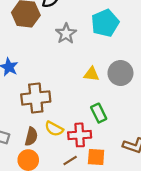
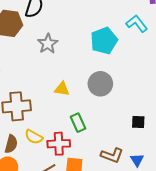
cyan pentagon: (105, 23) -> (104, 41), moved
yellow triangle: (91, 74) -> (62, 89), moved

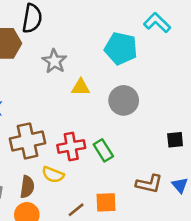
cyan pentagon: (104, 41) -> (121, 48), turned -30
yellow triangle: (62, 89) -> (81, 87), moved
red cross: (59, 144) -> (71, 146), moved

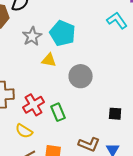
cyan pentagon: (121, 48) -> (63, 33), moved
red cross: (71, 146) -> (34, 105), turned -30
yellow semicircle: (53, 175) -> (24, 131), moved

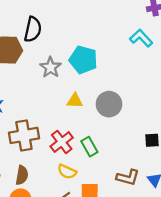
yellow triangle: (49, 60) -> (75, 101), moved
yellow semicircle: (24, 131) -> (67, 172), moved

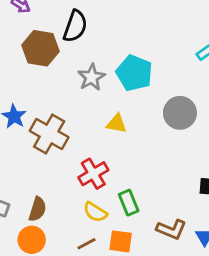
gray circle: (109, 104) -> (180, 113), moved
brown cross: (24, 135) -> (49, 134), moved, turned 32
green rectangle: (89, 147) -> (129, 203), moved

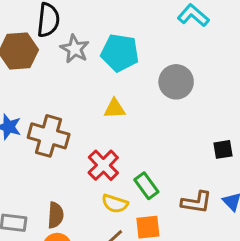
gray star: (91, 77) -> (75, 49), moved

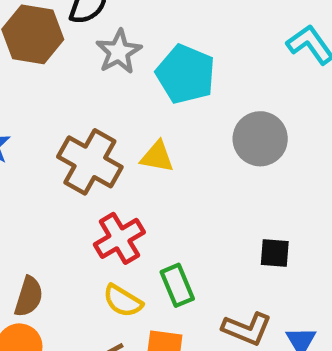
brown cross: (49, 136) -> (90, 162), moved
black square: (223, 149) -> (275, 253), moved

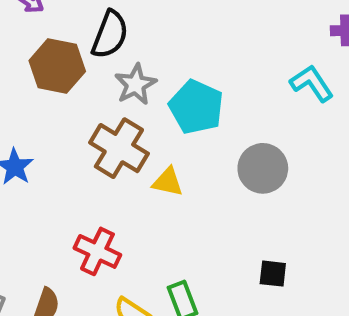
brown cross: (90, 162) -> (119, 148), moved
red cross: (119, 238) -> (97, 251), moved, turned -36

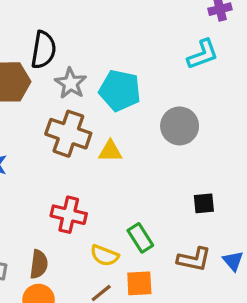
cyan L-shape: (312, 83) -> (203, 54), turned 116

